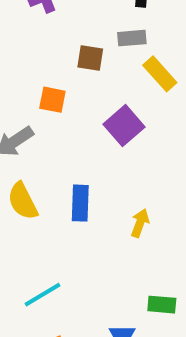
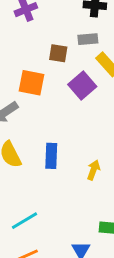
orange square: (52, 100) -> (32, 83), size x1.4
purple square: (124, 126) -> (82, 86), moved

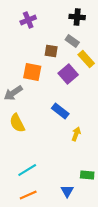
gray rectangle: (88, 39) -> (72, 41), turned 40
blue rectangle: (51, 156) -> (60, 111), moved, turned -54

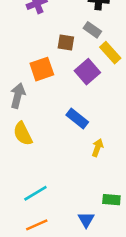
orange square: (32, 72) -> (42, 69), turned -30
gray arrow: (13, 93) -> (18, 96), turned 138

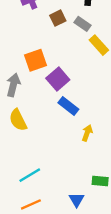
brown square: (66, 42) -> (58, 18), moved, turned -35
purple square: (87, 72) -> (58, 79), moved

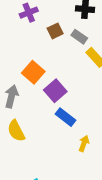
orange square: (36, 60) -> (33, 72), turned -30

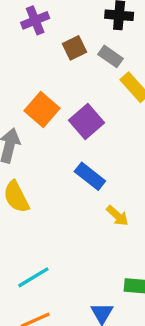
purple square: (55, 91) -> (87, 121), moved
yellow arrow: (84, 143) -> (117, 216), turned 112

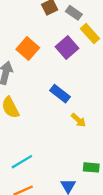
purple square: (87, 121) -> (67, 47), moved

